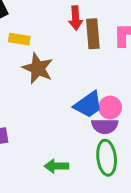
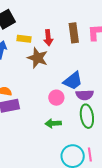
red arrow: (76, 18) -> (48, 38), moved
pink circle: (110, 107) -> (56, 98), moved

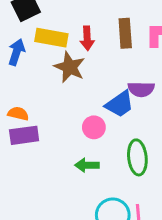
yellow rectangle: (24, 39) -> (51, 38), size x1.5
purple semicircle: (85, 95) -> (141, 89), moved

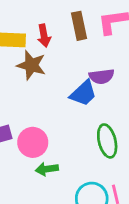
pink circle: (94, 127) -> (33, 142), moved, size x1.4
green arrow: (87, 165) -> (47, 169), moved

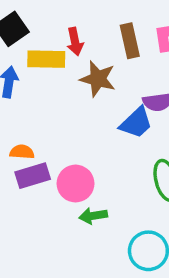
red arrow: (44, 36) -> (75, 42), moved
brown star: (31, 65) -> (98, 79), moved

